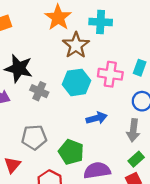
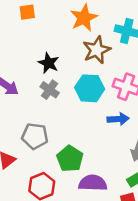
black star: (19, 68) -> (49, 63), moved, size x0.7
blue arrow: (97, 118) -> (118, 119), moved

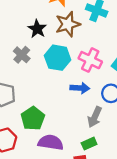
black star: (49, 63) -> (37, 29), moved

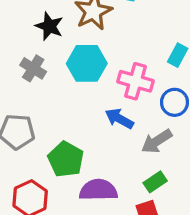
pink cross: (90, 60) -> (135, 81), moved
blue arrow: (80, 88) -> (119, 119), moved, turned -144
gray arrow: (95, 117) -> (157, 141), turned 42

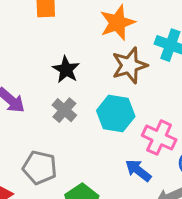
black star: (49, 26) -> (66, 70), moved

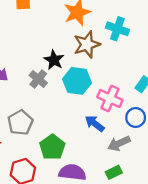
black star: (66, 70) -> (54, 60), moved
gray pentagon: (40, 168) -> (20, 123), turned 30

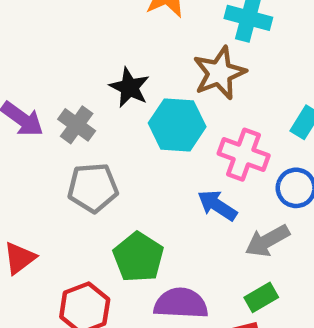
brown star: (87, 44) -> (219, 73), moved
gray cross: (38, 79) -> (77, 125), moved
gray pentagon: (20, 123) -> (93, 188), moved, turned 30

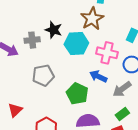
gray cross: (77, 125) -> (32, 40), moved, turned -35
green pentagon: (138, 257) -> (77, 94), moved

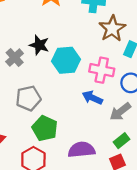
brown star: (92, 19) -> (112, 29), moved
gray cross: (32, 40) -> (15, 58), turned -35
green pentagon: (77, 94) -> (45, 128), moved

